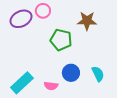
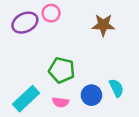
green pentagon: (61, 40) -> (62, 70), moved
blue circle: (71, 73) -> (91, 95), moved

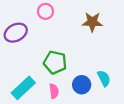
purple ellipse: (25, 23) -> (16, 33), moved
pink semicircle: (61, 102) -> (54, 91), turned -104

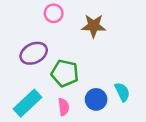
brown star: (92, 22) -> (94, 26), moved
purple ellipse: (16, 33) -> (34, 53), moved

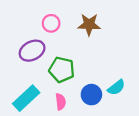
pink circle: (54, 13) -> (51, 23), moved
cyan semicircle: (122, 92) -> (116, 87), turned 78

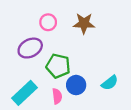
blue circle: (91, 95) -> (76, 85), moved

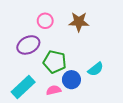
cyan semicircle: (110, 83) -> (96, 69), moved
pink semicircle: (57, 96) -> (54, 90), turned -96

